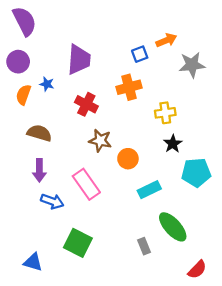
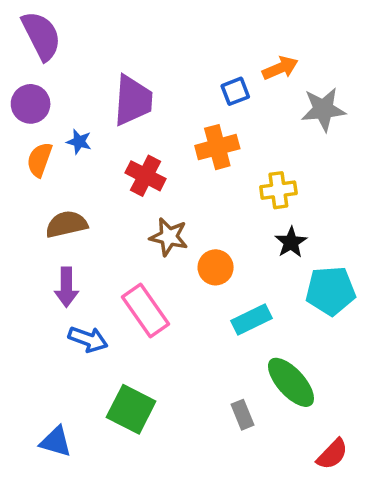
brown semicircle: (39, 133) -> (66, 224), turned -30

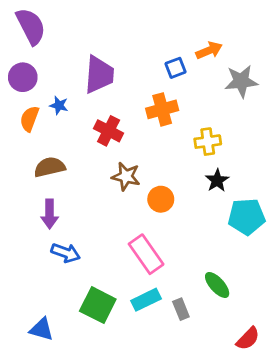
pink rectangle: (145, 310) -> (146, 254), moved
cyan rectangle: (251, 319) -> (146, 300), moved
green ellipse: (291, 382) -> (217, 285), size x0.7

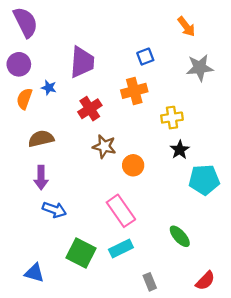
orange arrow: (209, 50) -> (186, 27), moved, turned 75
red cross: (109, 131) -> (90, 109), turned 30
gray rectangle: (181, 309) -> (150, 282), moved

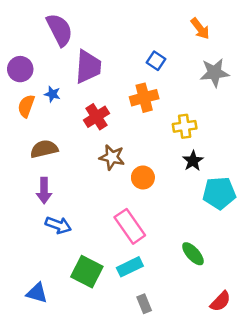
purple semicircle: (25, 22) -> (60, 30), moved
blue square: (145, 57) -> (156, 61), turned -35
gray rectangle: (150, 282) -> (144, 304), moved

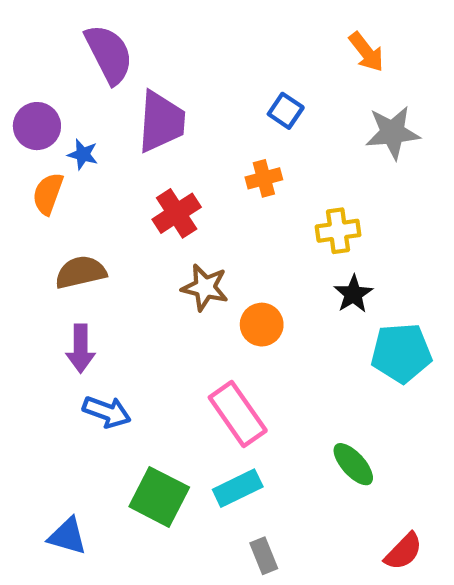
blue star: (52, 94) -> (83, 154), moved
orange cross: (144, 98) -> (264, 178), size x0.7

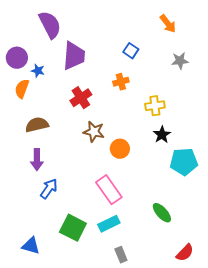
gray star: (393, 133) -> (180, 61), size x0.7
blue arrow: (107, 412) -> (49, 189), turned -75

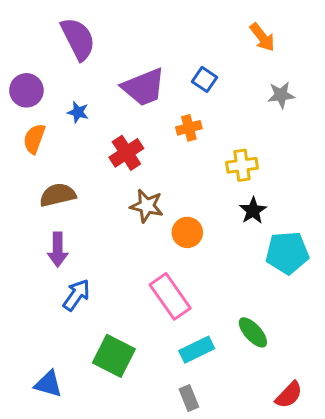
purple trapezoid: (74, 56) -> (144, 87), moved, turned 64
blue star: (38, 71) -> (78, 112), moved
cyan rectangle: (109, 224) -> (197, 350), moved

